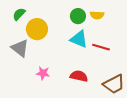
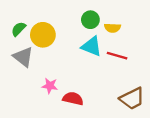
green semicircle: (19, 14) -> (19, 29), moved
yellow semicircle: (97, 15) -> (112, 28), moved
red semicircle: (79, 76) -> (73, 99), moved

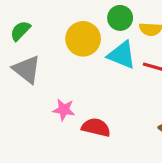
yellow circle: (43, 35) -> (83, 39), moved

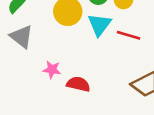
cyan triangle: (122, 55) -> (99, 25), turned 45

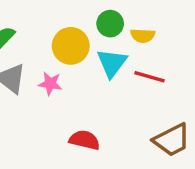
pink star: (52, 70) -> (50, 84), moved

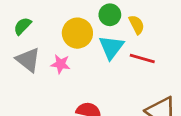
yellow semicircle: (143, 36) -> (137, 25), turned -120

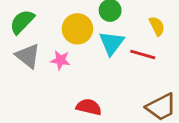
yellow semicircle: (137, 25) -> (157, 26), moved
green semicircle: (22, 26) -> (22, 22), size x1.4

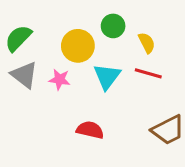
yellow semicircle: (157, 26) -> (147, 43), moved
cyan triangle: (112, 43) -> (107, 76), moved

